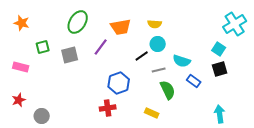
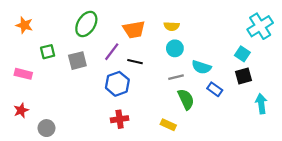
black line: (142, 56) -> (135, 62), moved, turned 48
blue hexagon: (119, 83) -> (117, 84), moved
cyan arrow: (220, 114) -> (261, 104), moved

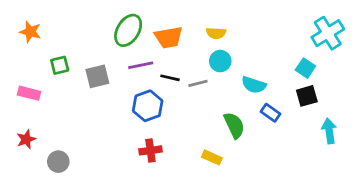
green ellipse: (86, 24) -> (128, 30), moved
purple line: (112, 52) -> (141, 65), turned 42
gray line: (176, 77) -> (198, 83), moved

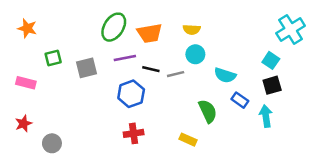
cyan arrow: (329, 131) -> (266, 116), moved

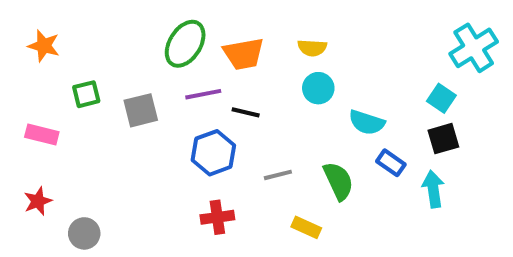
gray line: (176, 74) -> (278, 175), moved

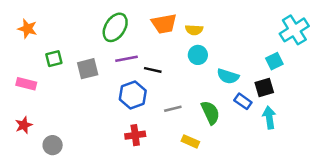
orange trapezoid: (244, 54) -> (164, 24), moved
cyan square: (441, 98) -> (274, 61), turned 30
black square: (443, 139) -> (264, 88), moved

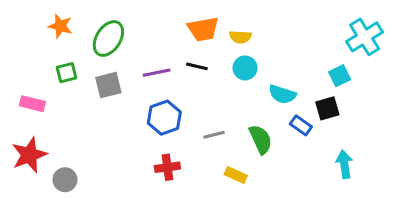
green ellipse: (115, 27) -> (108, 38), moved
orange star: (27, 29) -> (60, 26), moved
black line: (153, 70) -> (197, 66), moved
cyan arrow: (269, 118) -> (344, 164), moved
red star: (24, 125) -> (29, 155), size x1.6

